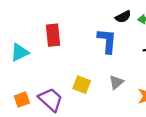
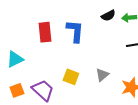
blue L-shape: (107, 41) -> (75, 31), moved
cyan triangle: (20, 52) -> (15, 59), moved

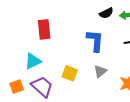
blue L-shape: (75, 31) -> (95, 41), moved
cyan triangle: (15, 59) -> (33, 61), moved

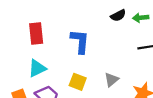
red rectangle: (44, 29) -> (36, 33), moved
blue L-shape: (95, 41) -> (80, 41), moved

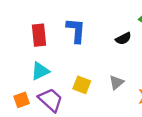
black semicircle: (118, 15) -> (123, 39), moved
blue L-shape: (80, 41) -> (76, 30), moved

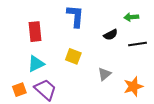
blue L-shape: (76, 30) -> (75, 16), moved
yellow square: (82, 85) -> (73, 56), moved

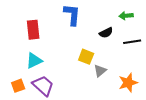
yellow square: (73, 56) -> (86, 57), moved

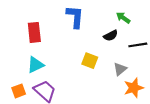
green arrow: (126, 16) -> (123, 18), moved, turned 40
gray triangle: (100, 71) -> (120, 69), moved

